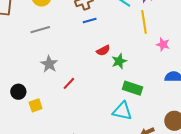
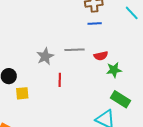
gray line: (40, 30) -> (74, 50), moved
red line: (69, 83) -> (60, 80), turned -56

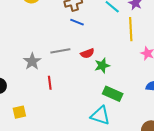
blue line: (95, 23) -> (77, 22), turned 32
yellow square: (22, 93) -> (19, 112), moved

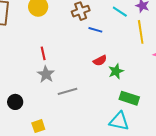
blue line: (77, 22) -> (95, 30), moved
gray line: (60, 51) -> (67, 91), moved
red line: (50, 83) -> (43, 53), moved

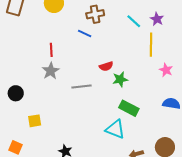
blue line: (95, 30) -> (85, 33), moved
gray line: (67, 91) -> (81, 86), moved

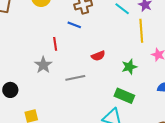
red line: (51, 50) -> (55, 44), moved
green star: (120, 79) -> (129, 67), moved

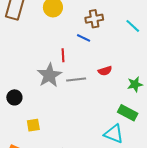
gray star: (43, 65) -> (49, 75), size x1.4
gray line: (75, 78) -> (76, 79), moved

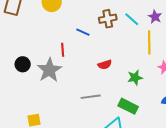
brown cross: (94, 19) -> (108, 19), moved
gray line: (76, 79) -> (91, 97), moved
black circle: (14, 97) -> (23, 64), moved

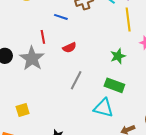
red semicircle: (105, 65) -> (69, 48), moved
gray line: (91, 97) -> (76, 80), turned -48

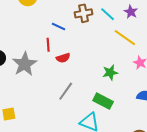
yellow line: (128, 20) -> (125, 38), turned -55
red line: (43, 37) -> (48, 45), moved

